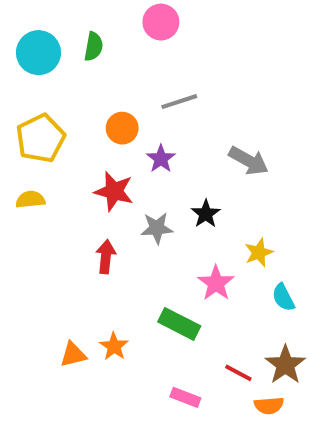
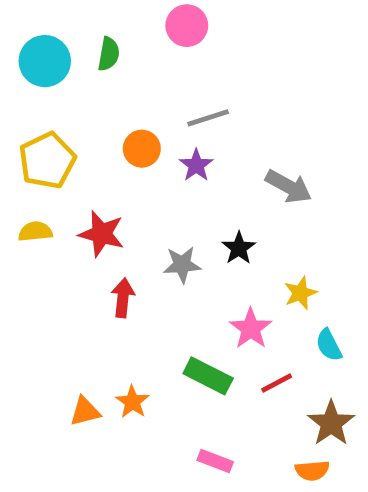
purple star: (161, 159) -> (196, 165), moved
red star: (114, 191) -> (102, 234), moved
red line: (238, 373) -> (277, 383), moved, turned -56

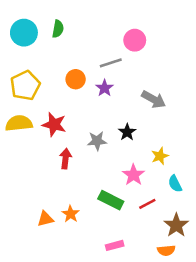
pink circle: (187, 26) -> (135, 40), moved
yellow semicircle: (35, 231) -> (19, 123), size x1.5
pink rectangle: (215, 461) -> (115, 245), turned -36

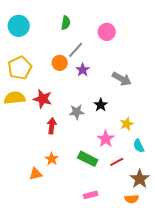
green semicircle: (58, 29) -> (66, 23), moved
gray line: (111, 63) -> (76, 50), moved, turned -30
orange star: (71, 214) -> (52, 159), moved

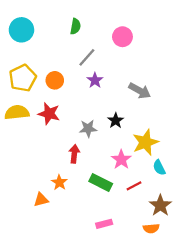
orange circle: (60, 63) -> (55, 80), moved
yellow star: (127, 124) -> (145, 142), size x1.6
red arrow: (52, 126) -> (74, 154), moved

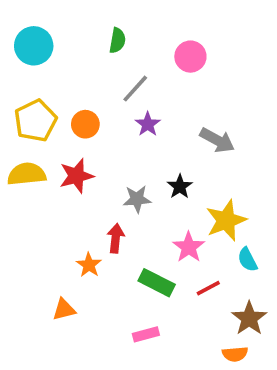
red star: (49, 114) -> (76, 176), turned -30
orange star: (59, 182) -> (89, 265), moved
pink rectangle: (104, 224) -> (146, 334), moved

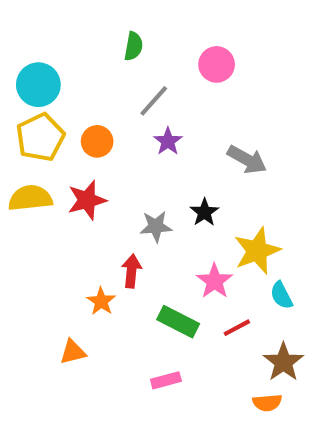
cyan circle: (34, 46) -> (38, 85), moved

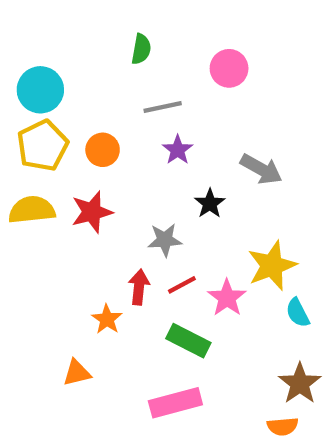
gray line: (154, 101) -> (163, 107), turned 36
black star: (204, 212) -> (210, 203), moved
red line: (237, 328) -> (182, 285), moved
pink rectangle: (166, 380) -> (175, 403), size x1.6

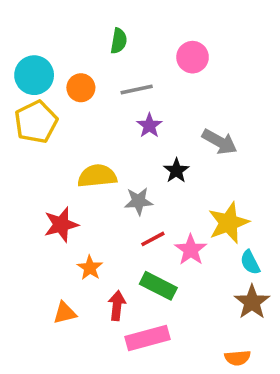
orange circle: (103, 150) -> (81, 88), moved
yellow semicircle: (32, 210) -> (97, 176), moved
red star: (92, 212) -> (61, 225), moved
red arrow: (139, 287) -> (117, 306), moved
brown star: (300, 384) -> (252, 302), moved

